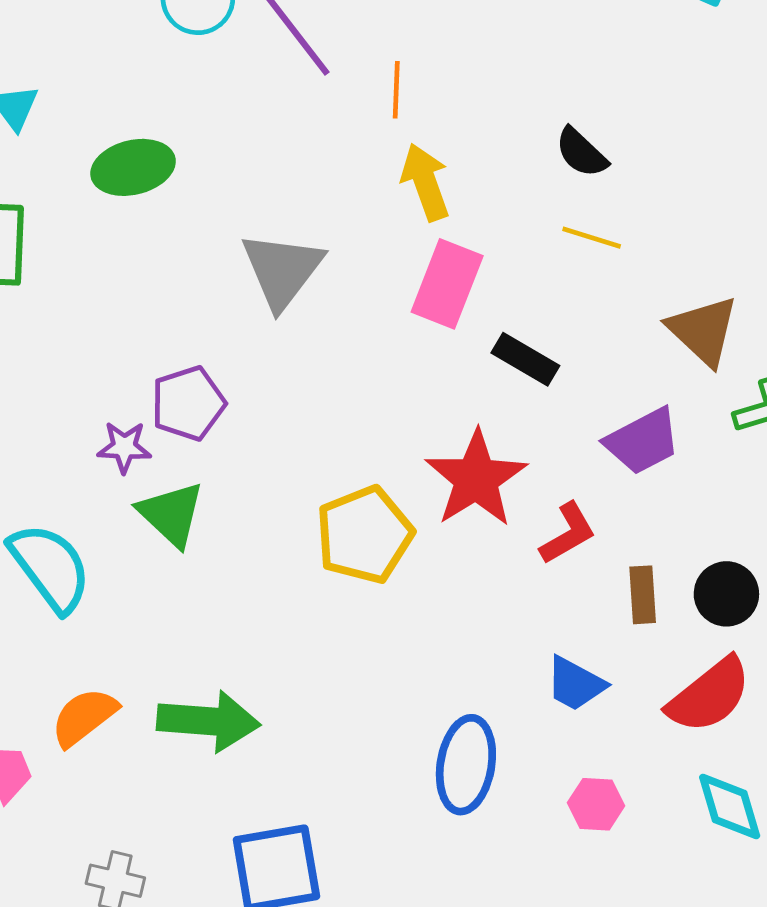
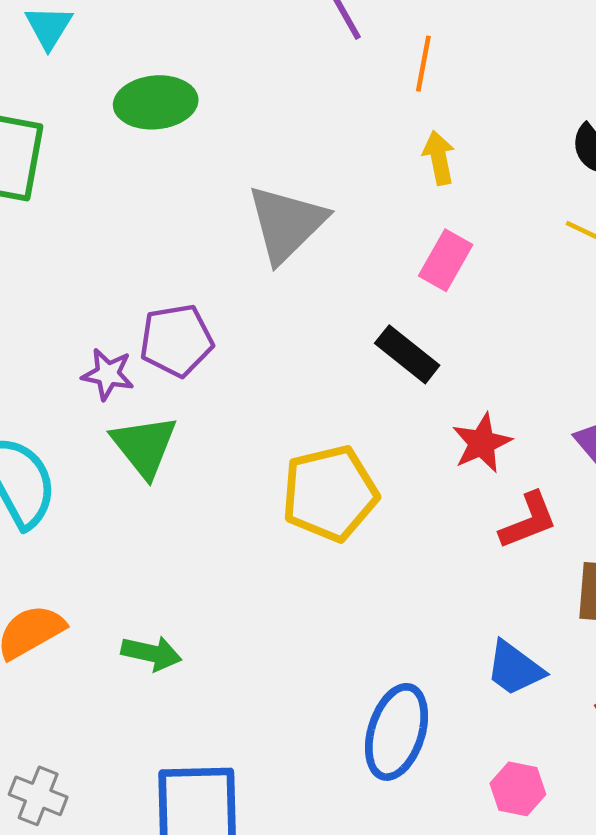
yellow arrow: (425, 182) -> (439, 158), size x0.7
pink rectangle: (447, 284) -> (446, 260), size x0.7
black rectangle: (525, 359) -> (407, 354), moved
red star: (476, 479) -> (482, 443), moved, size x0.6
green arrow: (208, 721) -> (151, 653), size x0.6

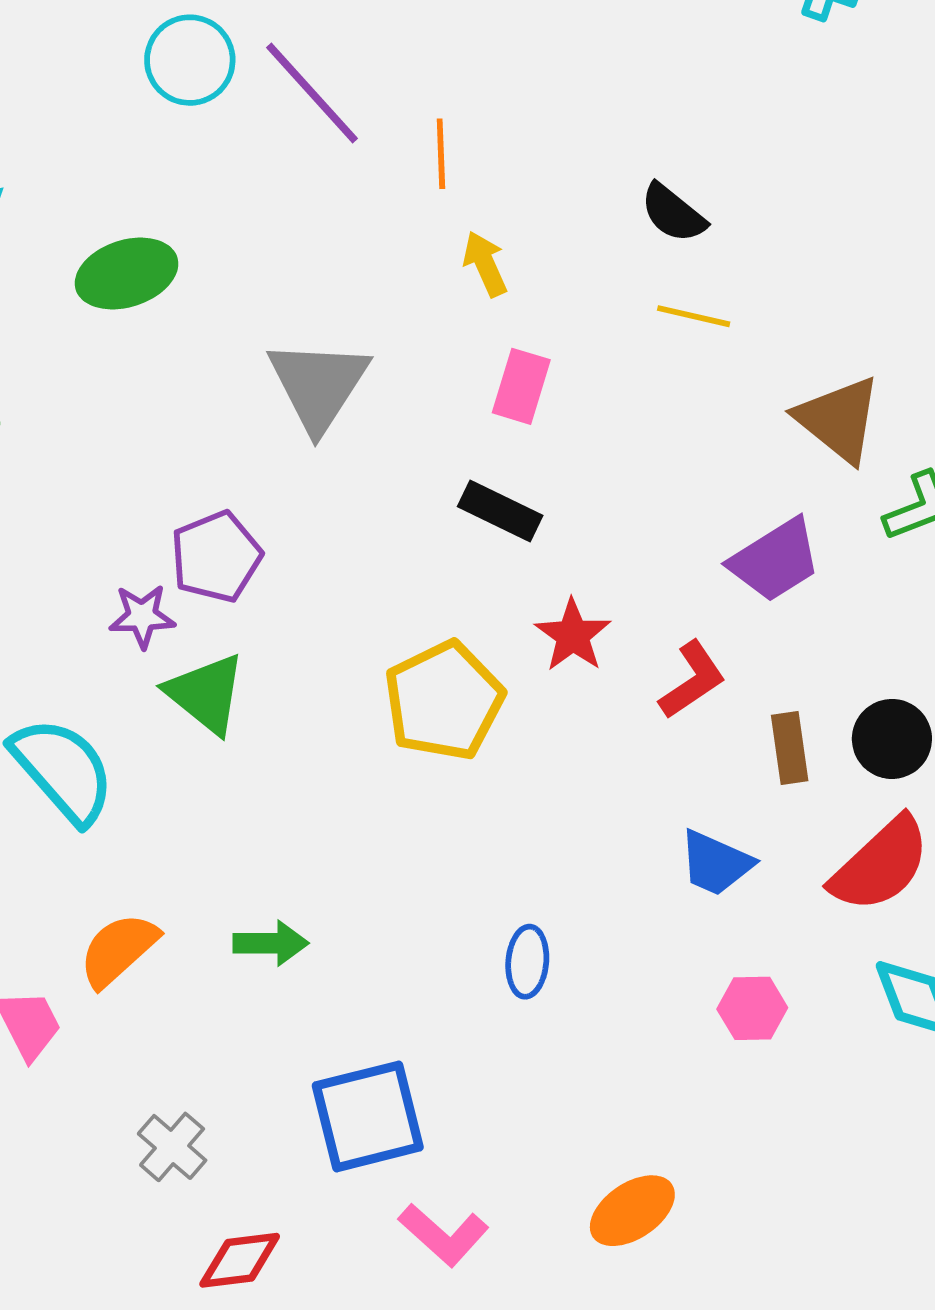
red star: (482, 443) -> (573, 635), moved
blue ellipse: (397, 732) -> (527, 962), moved, size x0.6
gray cross: (38, 796) -> (172, 1147), turned 32

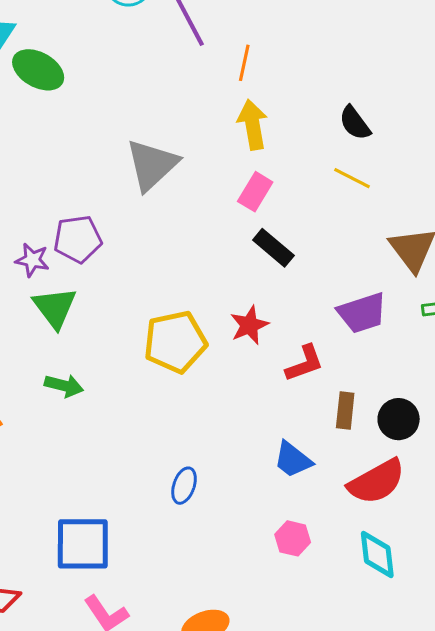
yellow arrow: (485, 264) -> (253, 125), size x1.4
green ellipse: (127, 274) -> (38, 70), moved, turned 33
black rectangle: (500, 511) -> (273, 248), moved
green arrow: (271, 943) -> (64, 386), moved

